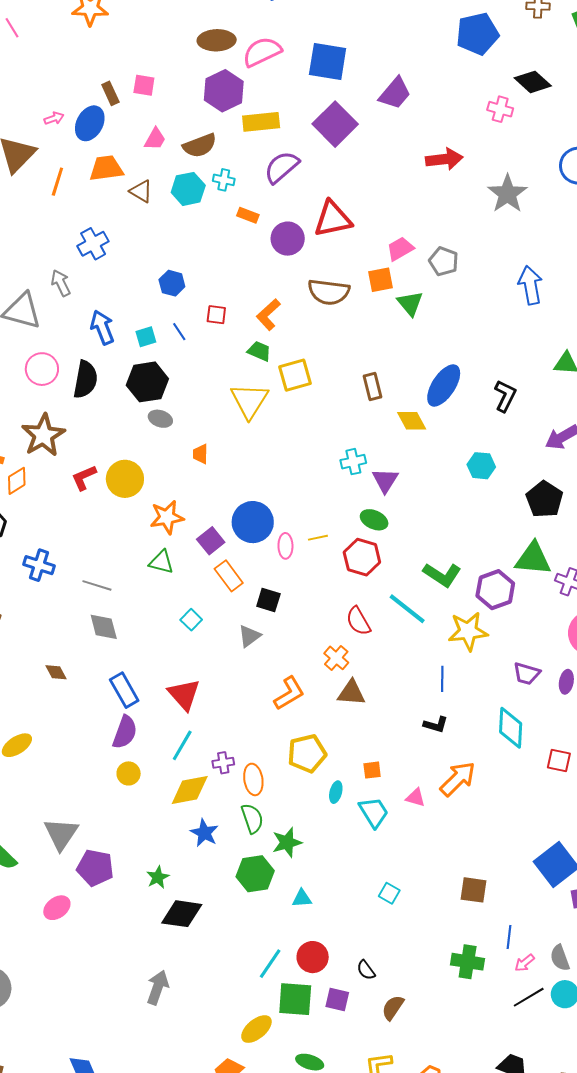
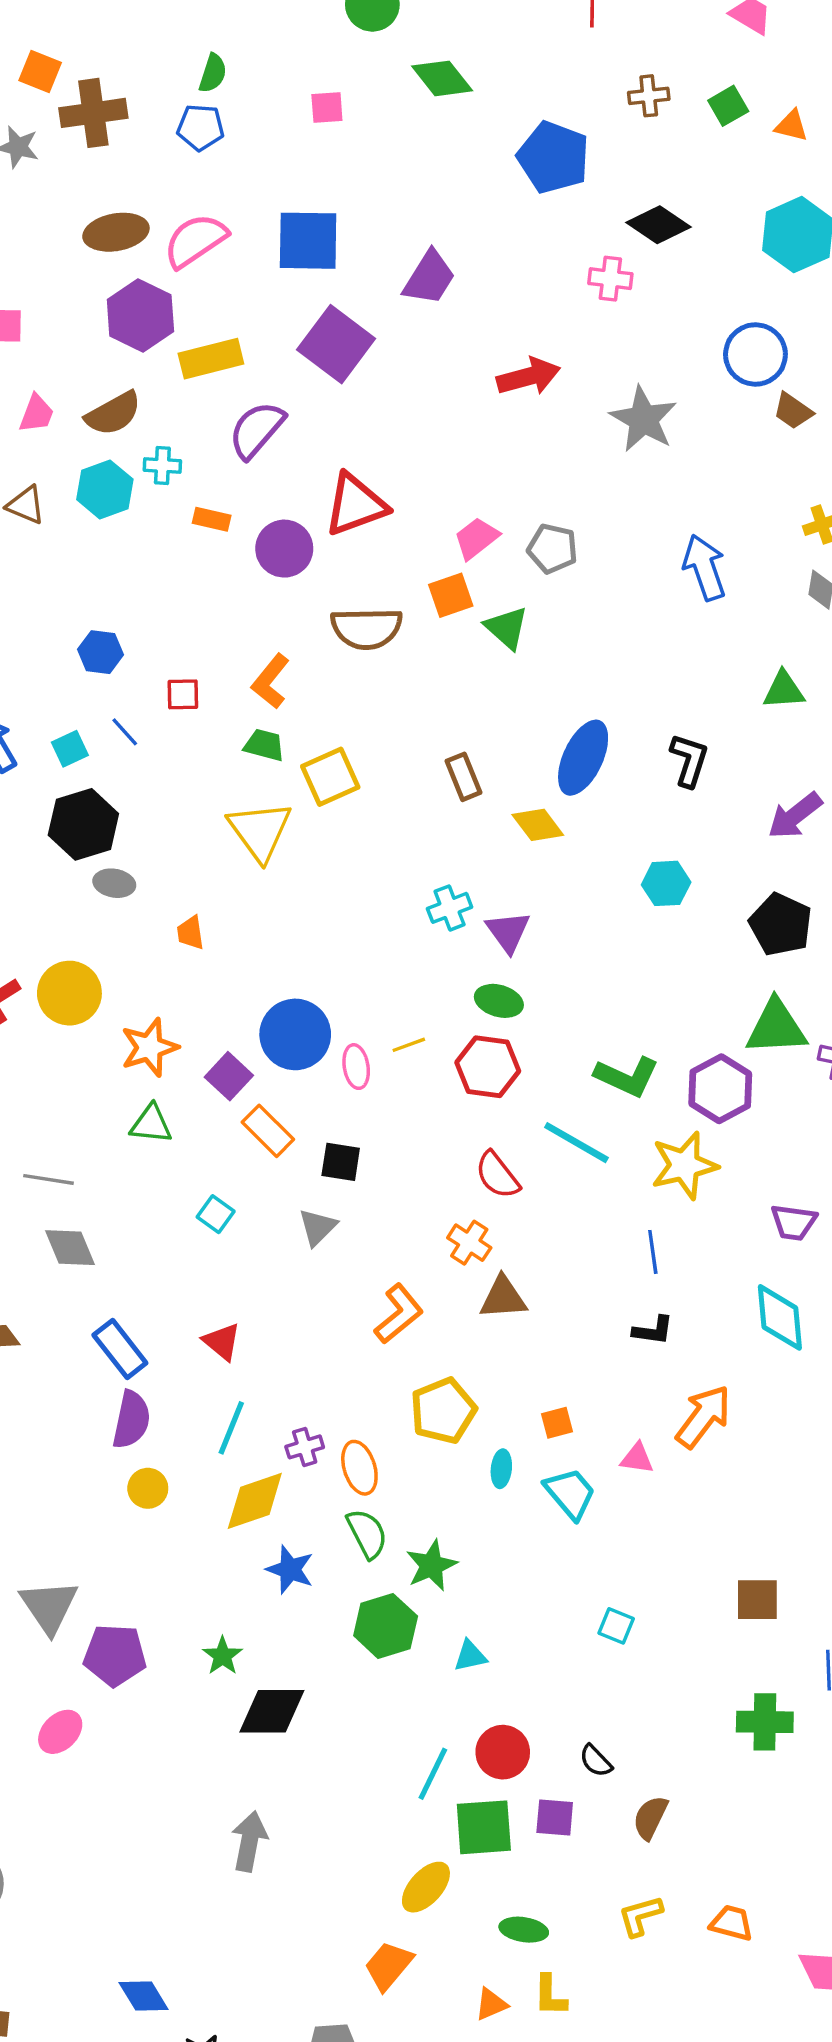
blue pentagon: (477, 34) -> (553, 157), turned -30
red triangle: (184, 694) -> (222, 1342), size x0.7

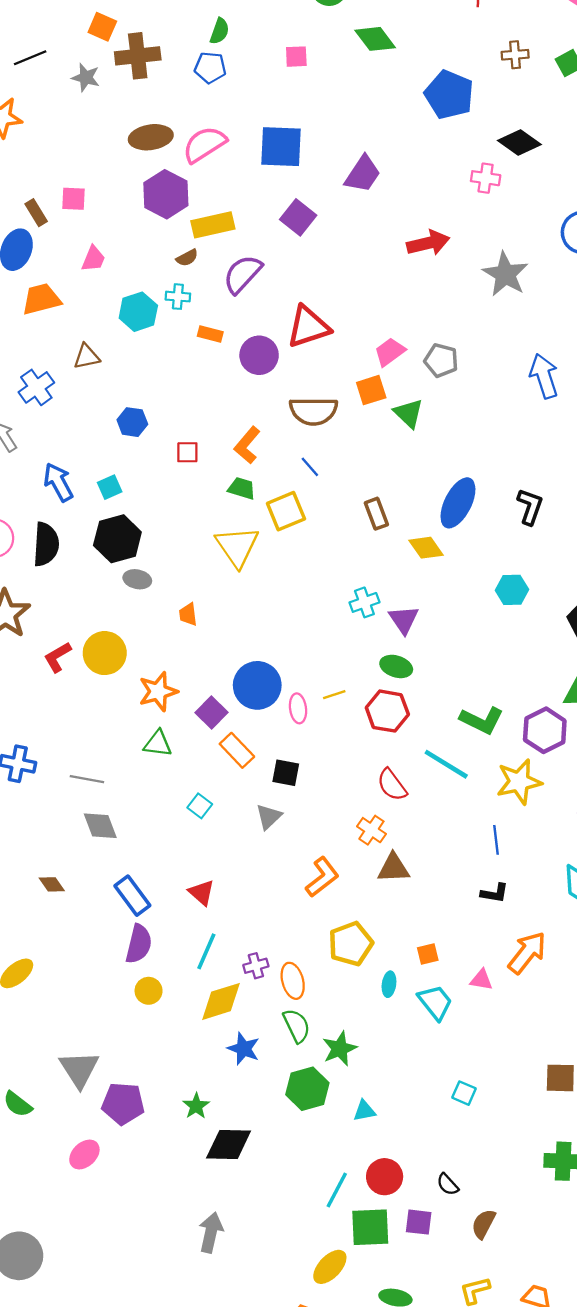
purple square: (336, 344) -> (298, 217), size x0.7
brown semicircle: (113, 414) -> (187, 258), moved, size x0.6
brown triangle: (26, 505) -> (87, 357), moved, turned -36
blue line: (125, 732) -> (310, 467), moved

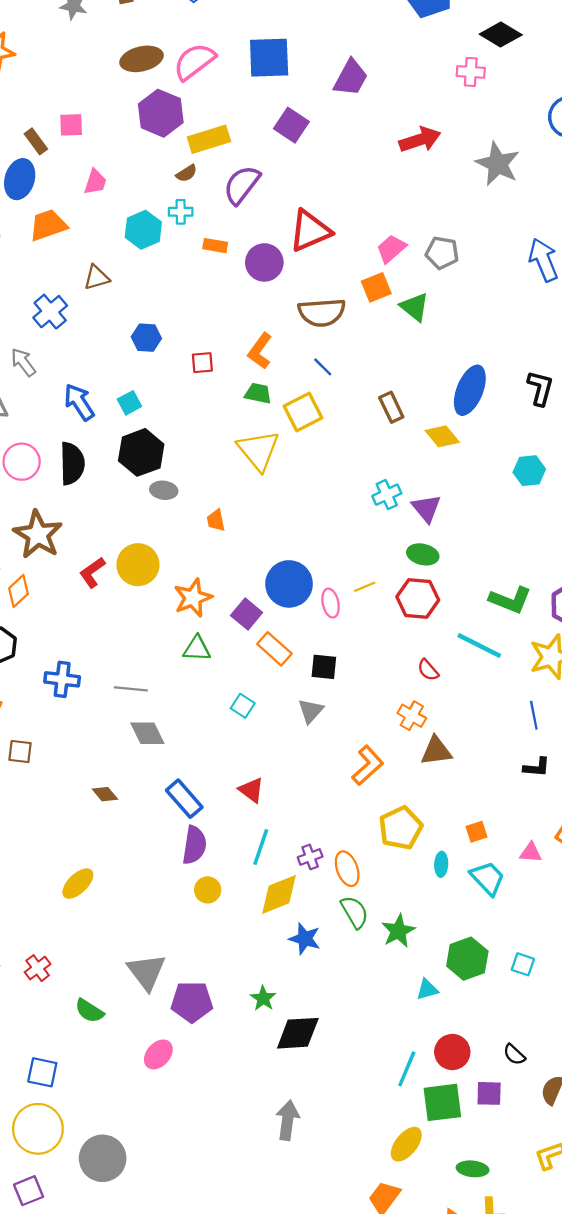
red semicircle: (392, 785) -> (428, 670), size x0.7
green hexagon: (307, 1089) -> (467, 959), moved

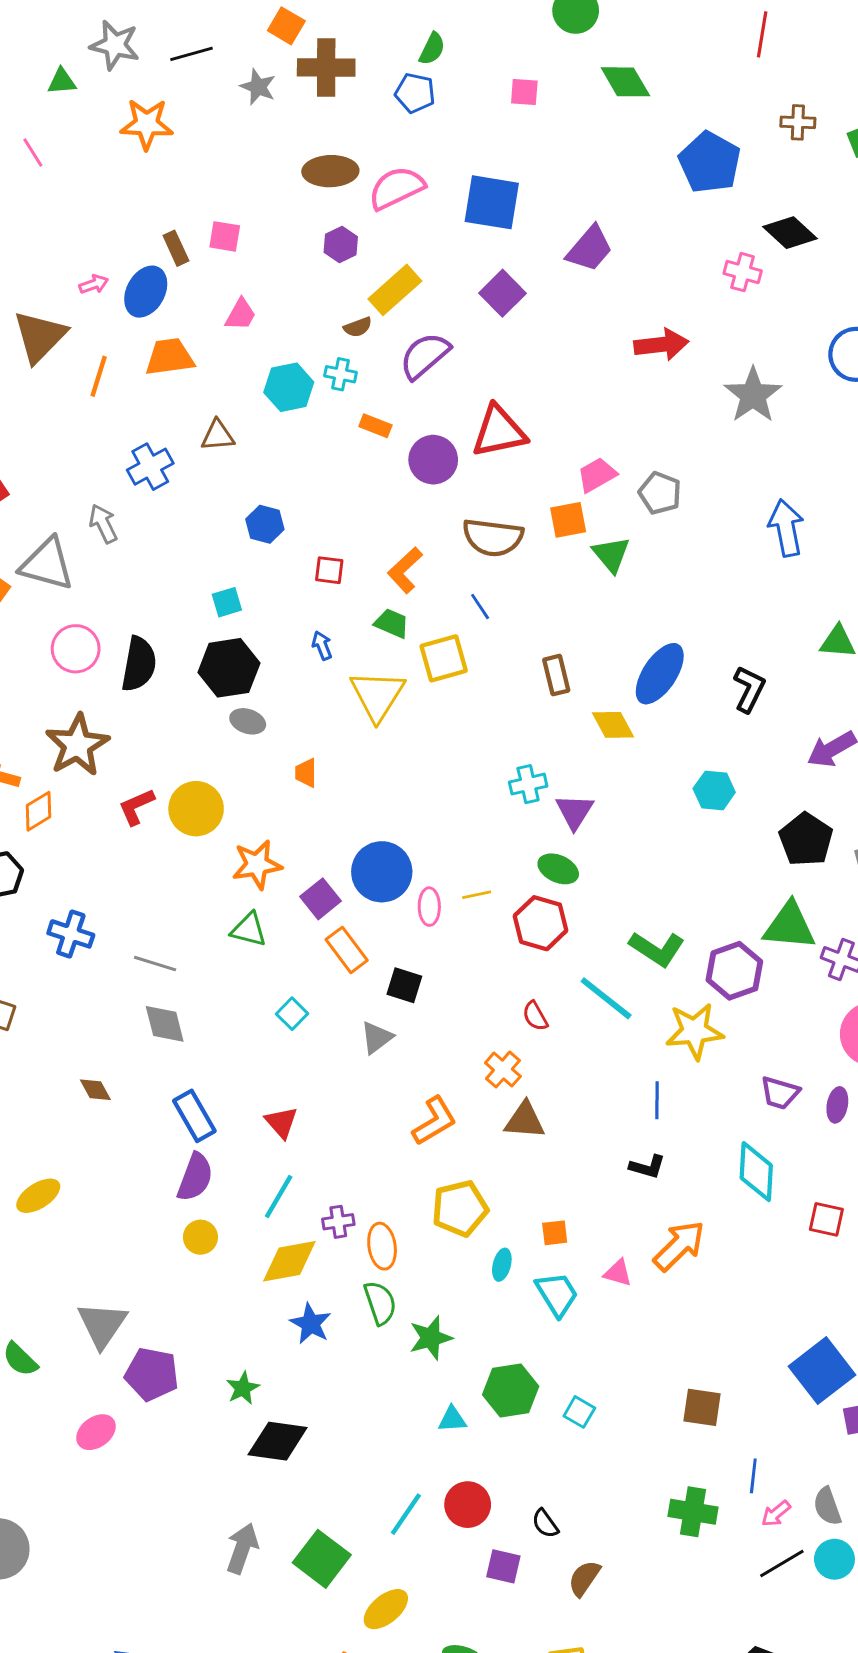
purple hexagon: (161, 113) -> (341, 245), size x0.6
yellow rectangle: (209, 139) -> (395, 290), turned -36
blue arrow: (79, 402) -> (322, 645), moved, size x0.6
green square: (442, 1102) -> (322, 1559), moved, turned 33

